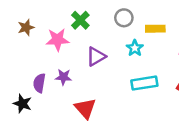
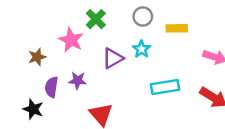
brown star: (26, 27) -> (37, 57), moved
pink star: (57, 40) -> (71, 40), turned 30
cyan star: (135, 48) -> (142, 49), moved

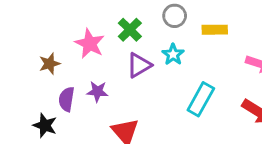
green cross: (96, 19) -> (130, 30), moved
cyan rectangle: (165, 87) -> (201, 99), turned -52

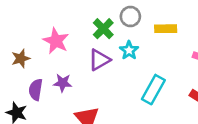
green cross: (130, 30) -> (103, 29), moved

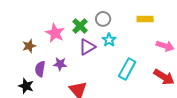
gray circle: (130, 16) -> (103, 19), moved
green cross: (103, 29) -> (80, 26), moved
yellow rectangle: (166, 29) -> (145, 19), moved

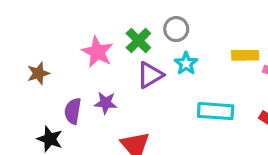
yellow rectangle: (145, 19) -> (245, 55), moved
brown star: (29, 46) -> (38, 73), moved
cyan rectangle: (127, 69) -> (216, 111), turned 65

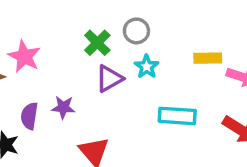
pink star: (97, 52) -> (24, 56), moved

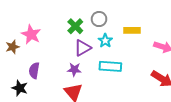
yellow rectangle: (208, 58) -> (132, 30), moved
purple star: (63, 107) -> (74, 70), moved
cyan rectangle: (177, 116) -> (110, 66), moved

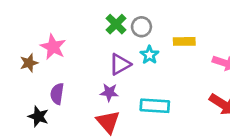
green cross: (75, 26) -> (116, 24), moved
cyan rectangle: (110, 66) -> (155, 106), moved

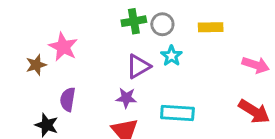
green cross: (116, 24) -> (134, 21), turned 35
yellow rectangle: (184, 41) -> (211, 27), moved

